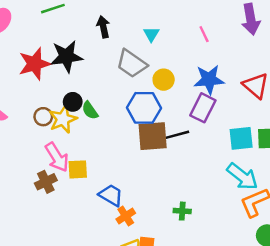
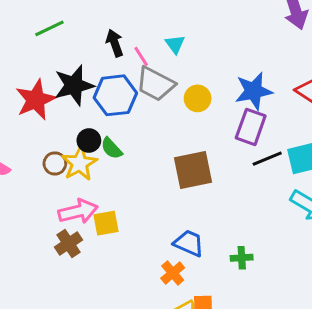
pink line: (204, 34) -> (141, 56), moved
blue hexagon: (144, 108) -> (115, 95), moved
black line: (177, 135) -> (267, 159), moved
pink arrow: (57, 157) -> (78, 211), turned -64
blue trapezoid: (111, 195) -> (189, 243), moved

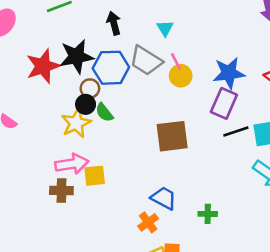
pink line: (141, 56) -> (176, 62), moved
brown circle: (55, 163) -> (90, 88), moved
brown cross: (68, 243) -> (61, 191), turned 30

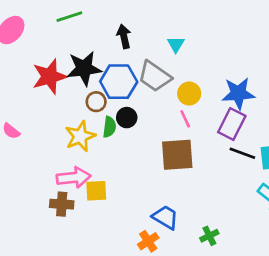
pink line: (176, 62) -> (185, 119), moved
black circle: (86, 104) -> (127, 118), moved
green semicircle: (104, 112) -> (109, 127), turned -138
black line: (236, 131) -> (242, 153), turned 35
green cross: (208, 214) -> (209, 236), turned -30

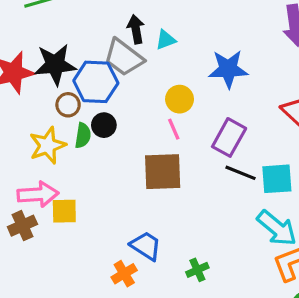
black arrow: (124, 36) -> (136, 29), moved
cyan triangle: (176, 44) -> (166, 40), turned 36
gray trapezoid: (155, 76) -> (124, 57), moved
blue star: (238, 93) -> (228, 69), moved
brown cross: (62, 204) -> (22, 226), turned -30

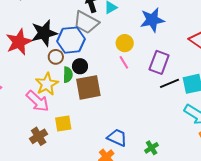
brown square: (163, 172) -> (88, 87), moved
black line: (241, 173) -> (169, 83), turned -36
pink arrow: (38, 194) -> (38, 101), moved, turned 55

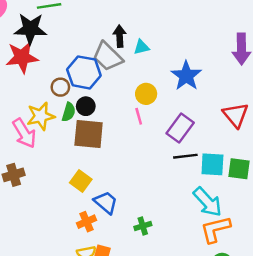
blue star: (152, 20) -> (186, 76), turned 30
black star: (44, 33) -> (30, 29), moved
yellow square: (63, 123) -> (81, 181), moved, turned 30

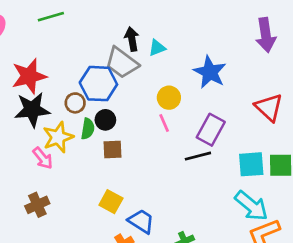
black star: (30, 29) -> (32, 110), moved
pink arrow: (24, 133) -> (43, 158), size x0.7
brown square: (89, 134) -> (113, 150), size x0.6
black line: (185, 156) -> (198, 156), moved

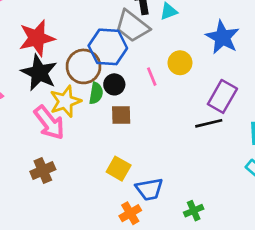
brown circle: (75, 103) -> (84, 66), size x1.6
black star: (32, 110) -> (39, 73), turned 30
pink line: (164, 123) -> (152, 77), moved
pink arrow: (43, 158) -> (49, 123), size x1.5
blue trapezoid: (141, 221) -> (149, 189), turned 136

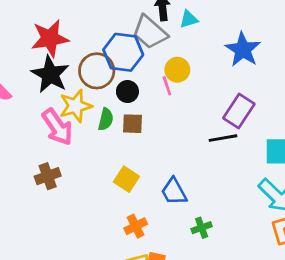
yellow circle: (180, 63) -> (177, 70), moved
green semicircle: (96, 93) -> (106, 119), moved
blue trapezoid: (149, 189) -> (174, 192), moved, turned 68

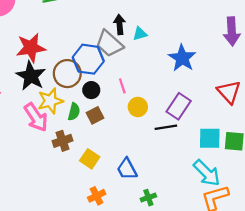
yellow circle: (177, 70) -> (138, 107), moved
brown square: (133, 124) -> (95, 115), turned -30
brown cross: (48, 176) -> (63, 141), moved

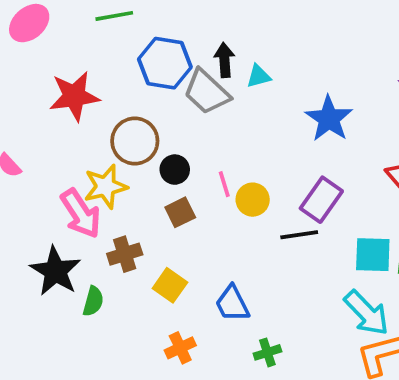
blue hexagon: (88, 59) -> (165, 63), moved
black star: (31, 76) -> (55, 271), moved
pink line: (122, 86) -> (224, 184), moved
green semicircle: (74, 112) -> (93, 301), moved

